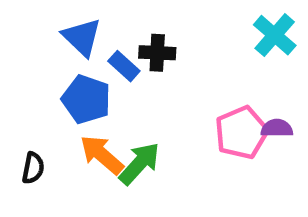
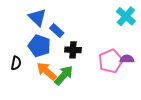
black cross: (157, 53) -> (73, 50), moved
black semicircle: (33, 168) -> (16, 63), moved

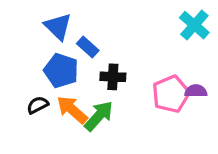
black semicircle: (16, 63) -> (38, 105), moved, turned -128

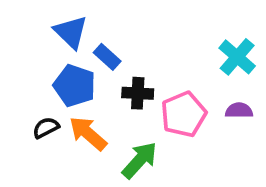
cyan cross: (194, 25) -> (237, 57), moved
pink pentagon: (171, 94) -> (184, 114), moved
green arrow: (99, 116) -> (140, 160), moved

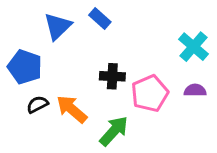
blue triangle: (71, 32) -> (58, 26), turned 32
blue rectangle: (107, 57) -> (100, 19), moved
blue pentagon: (75, 86) -> (25, 67), moved

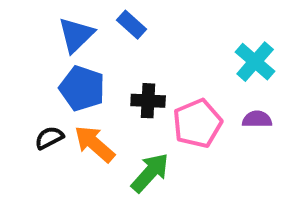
blue pentagon: (25, 67) -> (82, 88), moved

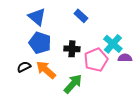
blue rectangle: (132, 25) -> (81, 16), moved
blue triangle: (76, 35) -> (37, 17), turned -36
cyan cross: (255, 62) -> (113, 44), moved

